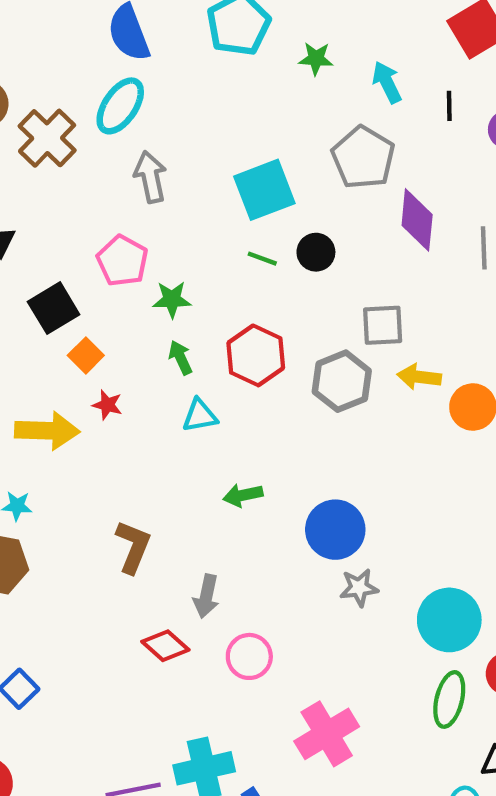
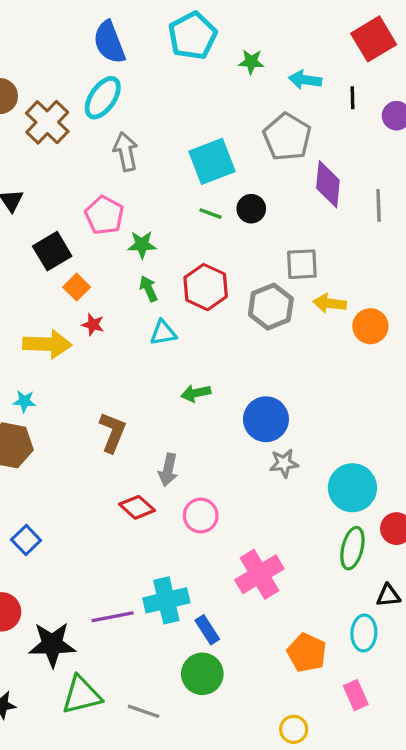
cyan arrow: (387, 82) -> (305, 80), turned -56

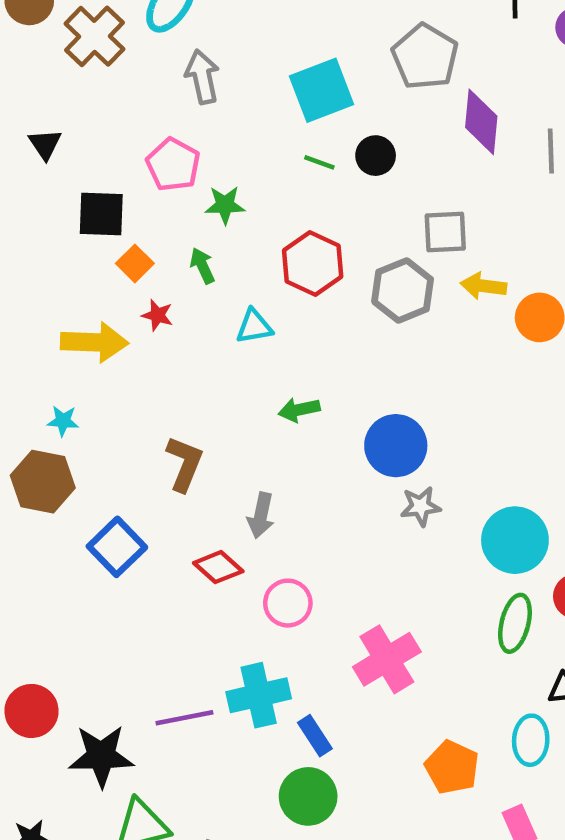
black square: (52, 251) -> (101, 214), turned 33
green arrow: (148, 289) -> (202, 266), moved
pink circle: (201, 516) -> (288, 603), moved
blue square: (26, 540) -> (117, 547), moved, size x1.4

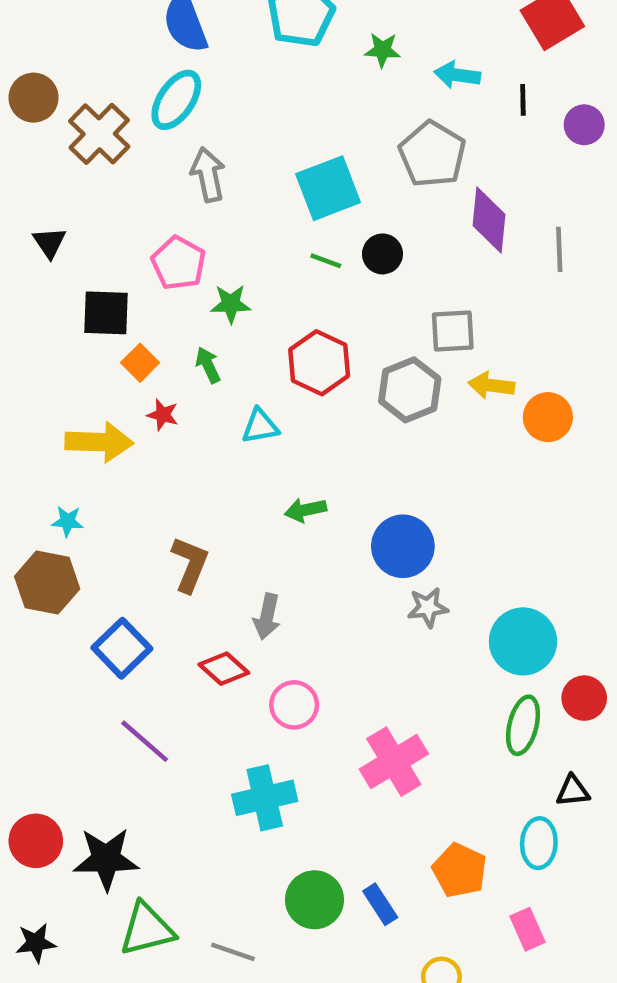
red circle: (32, 711) -> (36, 841), moved
purple line: (184, 718) -> (145, 741), moved, turned 52
blue rectangle: (315, 736) -> (380, 904), moved

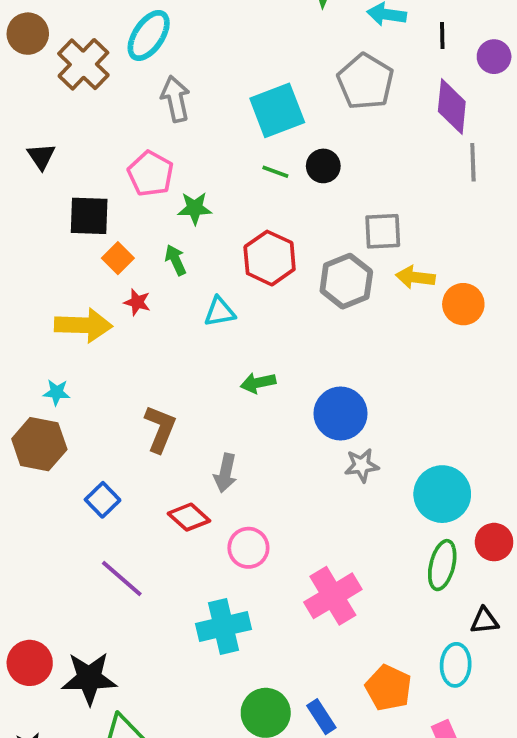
purple diamond: (489, 220) -> (452, 107), moved
blue square: (122, 648) -> (103, 500), size x0.7

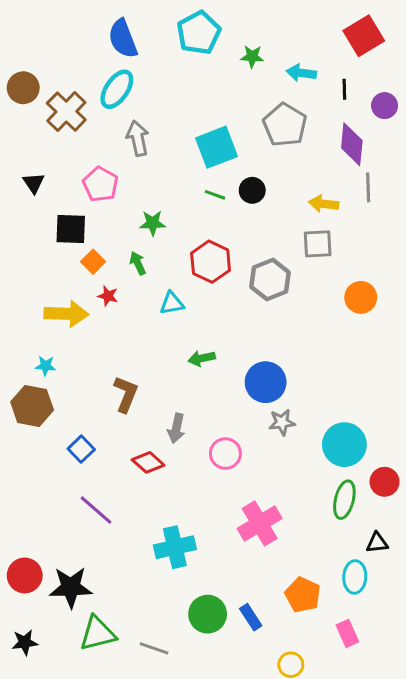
pink pentagon: (151, 174) -> (101, 184), moved
gray square: (383, 231) -> (318, 244), moved
yellow arrow: (415, 277) -> (324, 204), moved
pink circle: (248, 548) -> (225, 454), moved

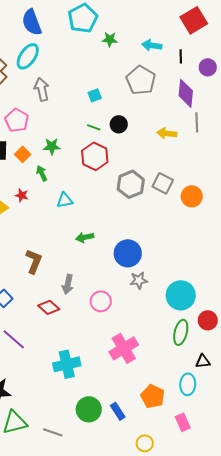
green star: (252, 57) -> (110, 39), moved
cyan square: (217, 147) -> (95, 95), size x0.5
gray square: (318, 244) -> (163, 183), moved, turned 30
orange square: (93, 262) -> (23, 154), moved
red hexagon: (211, 262) -> (95, 156), moved

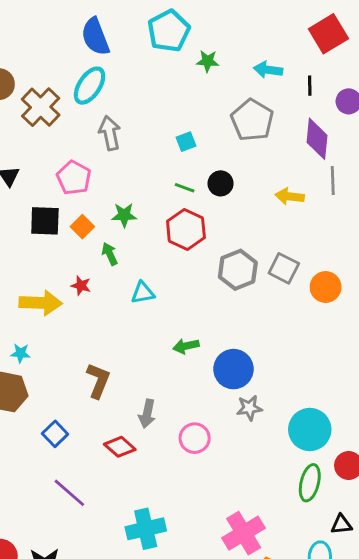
green arrow: (85, 237) -> (186, 346), moved
pink cross: (124, 348) -> (244, 533), moved

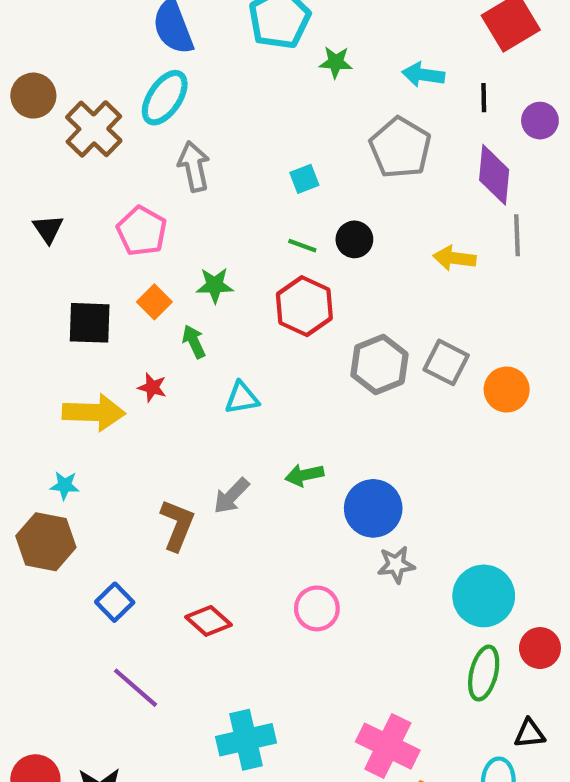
black square: (45, 221) -> (90, 323), moved
gray arrow: (147, 414) -> (231, 496), moved, turned 32
pink cross: (244, 533) -> (388, 746), turned -33

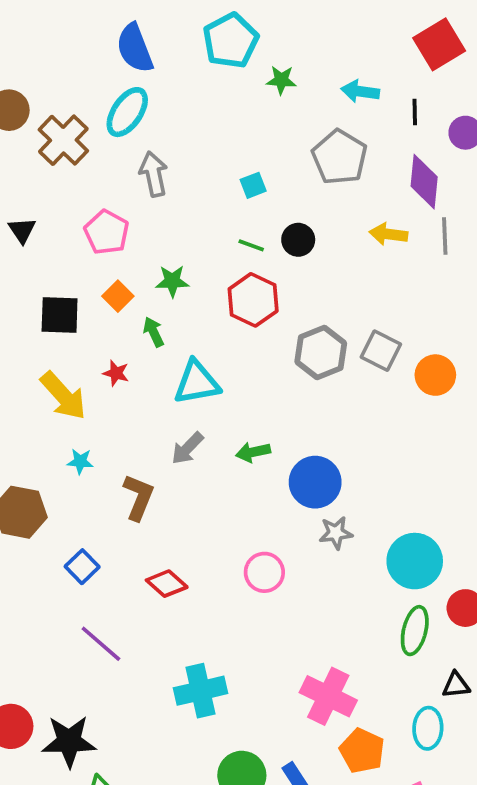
yellow arrow: (454, 258) -> (388, 234), moved
cyan triangle: (242, 398) -> (197, 383), size x1.5
yellow arrow: (94, 412) -> (63, 396), turned 46
cyan star: (65, 485) -> (80, 461), moved
gray arrow: (231, 496) -> (187, 448), moved

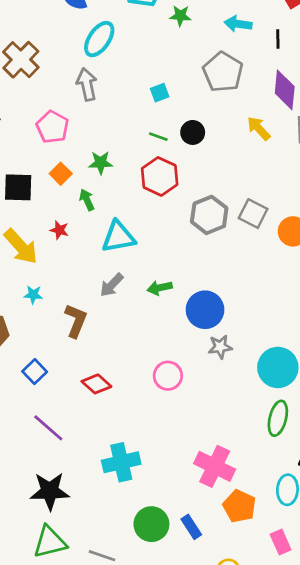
cyan ellipse: (127, 112) -> (99, 39), moved
yellow arrow: (388, 234) -> (259, 128), turned 40
black star: (69, 741) -> (50, 491), moved

